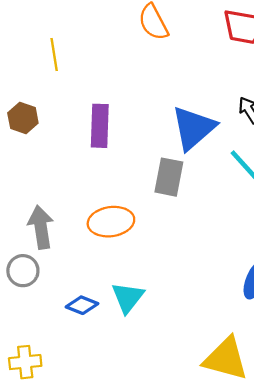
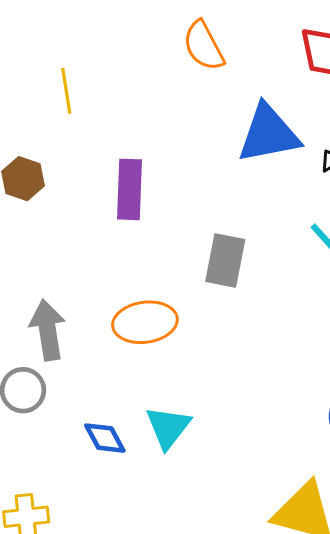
blue triangle: (193, 128) -> (269, 134), moved, turned 30
blue diamond: (82, 305) -> (105, 438), turned 40

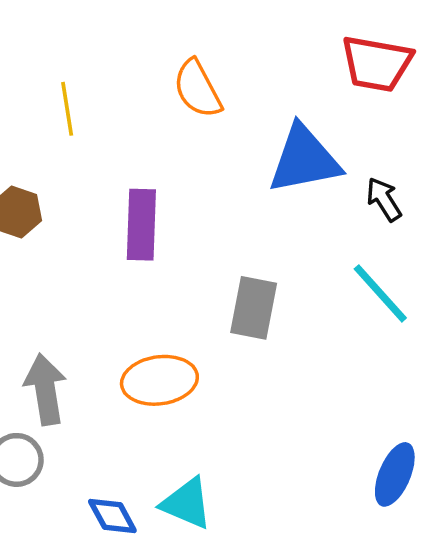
orange semicircle: (204, 46) -> (197, 89), moved
cyan triangle: (168, 427) -> (187, 503), turned -45

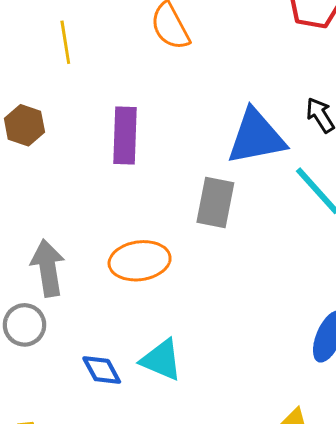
blue triangle: (304, 159) -> (256, 137), moved

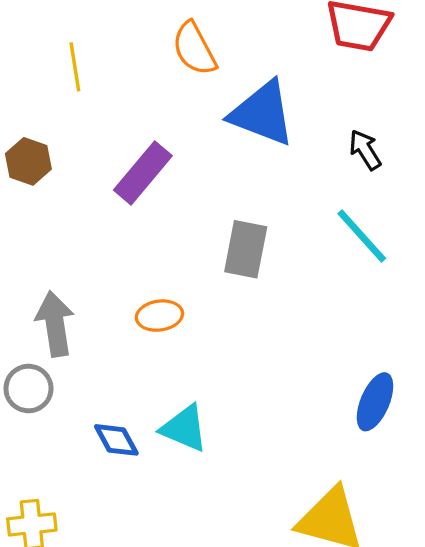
purple rectangle: (125, 135) -> (143, 173), turned 38
blue triangle: (256, 137) -> (262, 113), moved, turned 32
orange ellipse: (140, 261) -> (159, 316), size x0.7

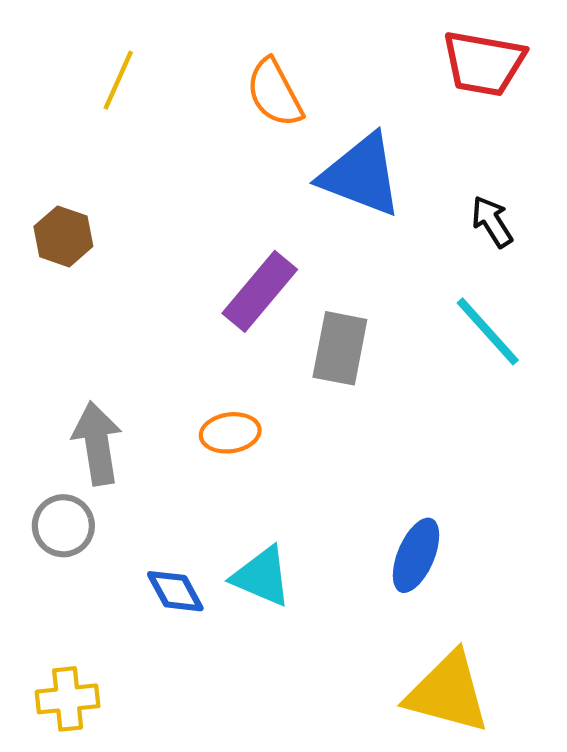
yellow line: (75, 67) -> (118, 80), moved, turned 33
purple rectangle: (143, 173) -> (260, 291), moved
blue ellipse: (375, 402) -> (416, 555), moved

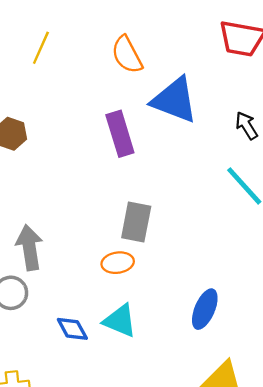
purple rectangle: (260, 291) -> (120, 134), moved, turned -57
gray rectangle: (340, 348) -> (136, 222), moved
orange ellipse: (230, 433) -> (118, 263), moved

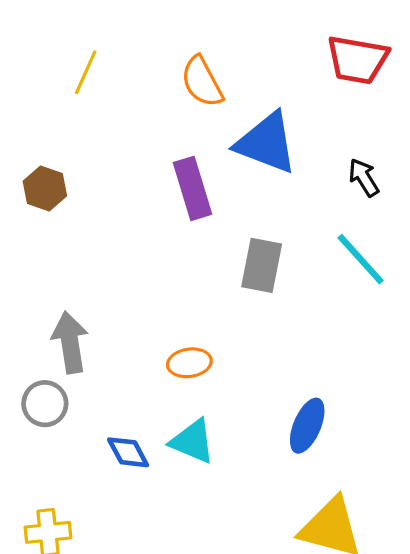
gray rectangle: (136, 222) -> (262, 265), moved

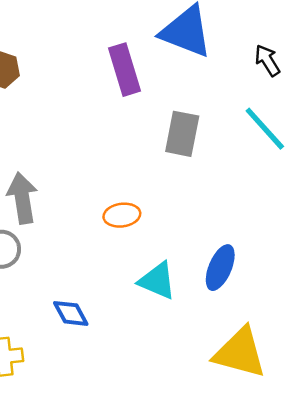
cyan triangle: (193, 441) -> (157, 281), moved
blue diamond: (128, 452) -> (71, 313), moved

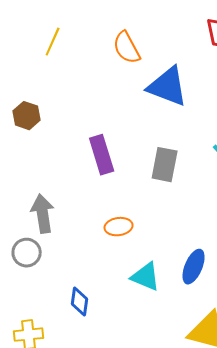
purple rectangle: (125, 70) -> (102, 155), moved
blue diamond: (71, 313) -> (80, 302), turned 36

